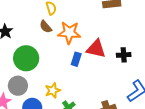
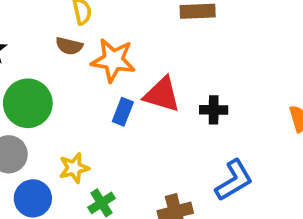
brown semicircle: (46, 27) -> (69, 46), turned -40

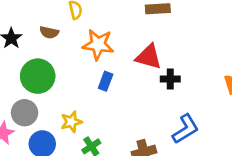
brown semicircle: (69, 46) -> (49, 32), moved
red triangle: (162, 94) -> (149, 57), moved

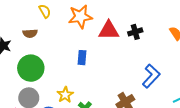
orange star: (98, 45) -> (80, 17), moved
black cross: (170, 79) -> (135, 32), moved

